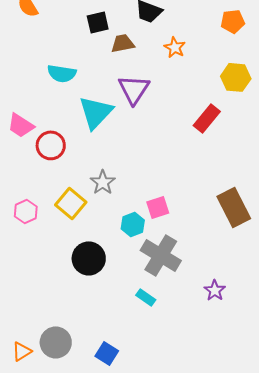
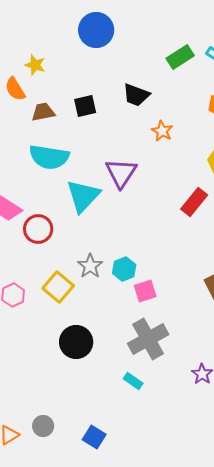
brown trapezoid: (123, 43) -> (43, 112), moved
cyan semicircle: (62, 73) -> (49, 157), size x1.4
cyan hexagon: (133, 224) -> (124, 269), moved
gray cross: (161, 255) -> (148, 339), turned 30
gray circle: (56, 342) -> (43, 426), size x0.7

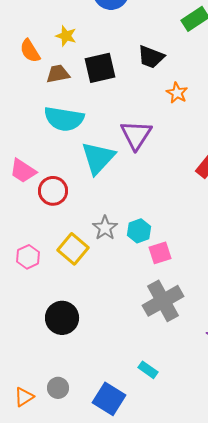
yellow star: (35, 65) -> (66, 36), moved
black square: (85, 106) -> (100, 68), size x1.4
black circle: (76, 342) -> (62, 318), moved
cyan rectangle: (133, 381) -> (148, 370), moved
blue square: (94, 437) -> (109, 399), size x1.4

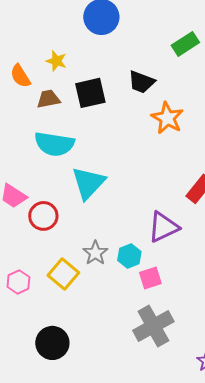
orange star: (177, 93) -> (167, 118), size x1.5
purple triangle: (136, 135) -> (163, 227), moved, turned 32

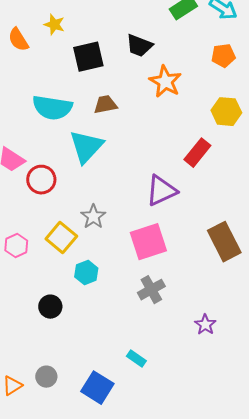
brown trapezoid: (48, 99) -> (105, 105), moved
cyan hexagon: (129, 256) -> (86, 273), moved
pink square: (150, 278) -> (148, 242), size x1.6
gray cross: (153, 326) -> (151, 290), size x0.7
black circle: (52, 343) -> (50, 307), size x0.7

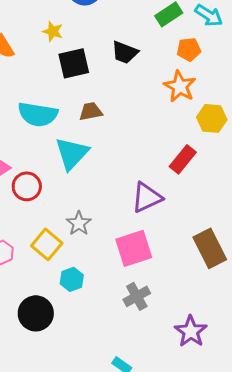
yellow star: (54, 25) -> (53, 31), moved
orange pentagon: (223, 56) -> (189, 49), moved
orange star: (165, 82) -> (180, 86), moved
black circle: (50, 307) -> (36, 313), size x1.5
purple star: (205, 325) -> (191, 331), size x1.5

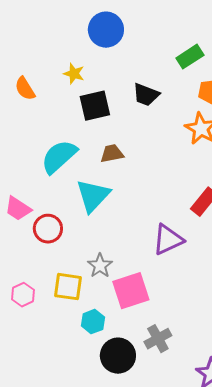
cyan semicircle: (38, 114) -> (59, 157), turned 129
yellow square: (47, 244) -> (68, 287), turned -32
pink square: (134, 248) -> (131, 291), moved
black circle: (36, 313) -> (118, 356), moved

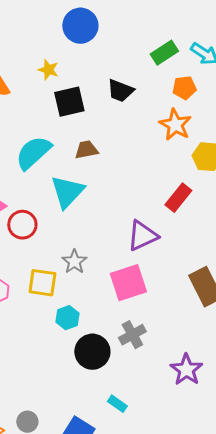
pink square: (131, 291) -> (128, 283), moved

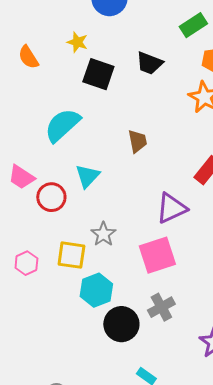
black square: (69, 102) -> (98, 74), turned 32
brown trapezoid: (86, 150) -> (137, 141), moved, turned 90
cyan triangle: (67, 192) -> (87, 176), moved, size x0.7
cyan hexagon: (67, 318) -> (96, 290), size x1.4

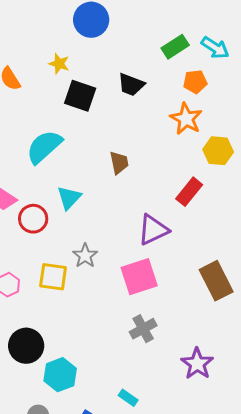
cyan hexagon: (96, 290) -> (60, 375), moved
black circle: (121, 324) -> (26, 346), moved

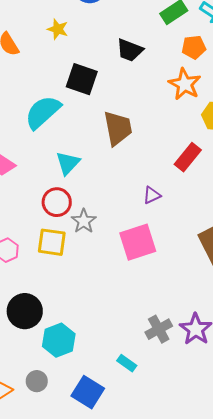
black square: (80, 96) -> (82, 79), moved
brown trapezoid: (119, 163) -> (118, 128), size x1.5
red circle: (33, 219) -> (57, 202), moved
purple triangle: (153, 230) -> (152, 195), size x0.6
gray cross: (143, 329) -> (159, 329), moved

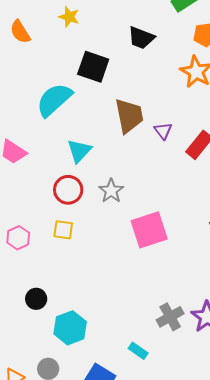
purple triangle: (152, 195) -> (163, 131), moved, turned -42
gray star: (84, 221) -> (111, 191), moved
yellow square: (52, 242) -> (63, 230), size x0.7
black circle: (25, 311) -> (36, 299), size x0.6

